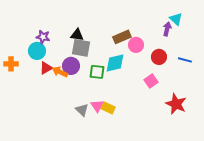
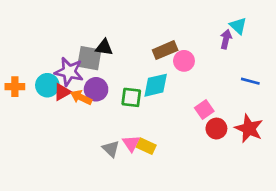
purple star: (43, 37) -> (69, 72), moved, size x1.5
gray square: (81, 48) -> (89, 58), moved
cyan circle: (37, 51) -> (47, 85), moved
red circle: (159, 57) -> (216, 129), moved
red star: (176, 104) -> (249, 129), moved

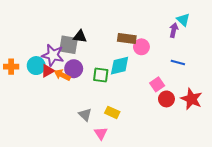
brown rectangle: (165, 50) -> (127, 38), turned 30
blue line: (250, 81) -> (178, 62), moved
pink triangle: (131, 143) -> (101, 133), moved

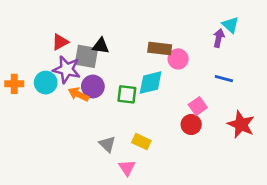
red triangle: (48, 71) -> (60, 42), moved
red circle: (166, 99) -> (191, 124), moved

